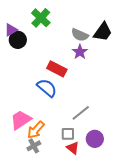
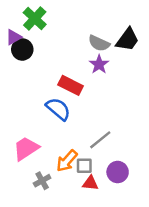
green cross: (41, 18) -> (35, 19), moved
orange arrow: (36, 130) -> (67, 161), moved
red triangle: (73, 148) -> (90, 183), turned -32

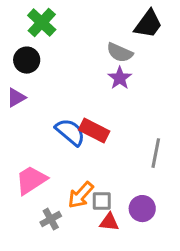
purple triangle: (14, 37) -> (16, 98), moved
black trapezoid: (127, 40) -> (148, 24), moved
red rectangle: (71, 85) -> (94, 131), moved
gray line: (100, 140) -> (156, 153), moved, turned -40

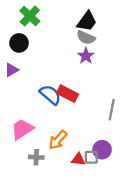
black trapezoid: (148, 24) -> (87, 21), moved
gray square: (102, 201) -> (91, 157), moved
gray cross: (51, 219) -> (36, 157), turned 32

